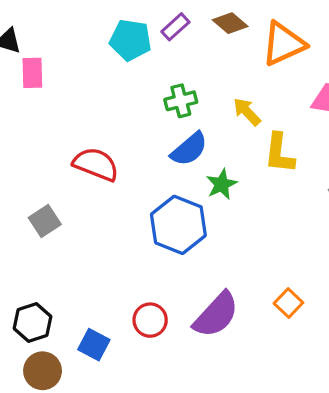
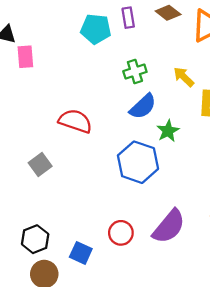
purple rectangle: (175, 27) -> (128, 18), turned -54

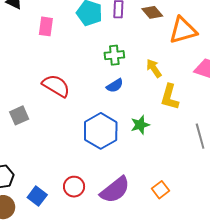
pink rectangle: (25, 57) -> (46, 26), moved
blue semicircle: (143, 106) -> (115, 86), size x0.7
green star: (168, 131) -> (140, 125), moved

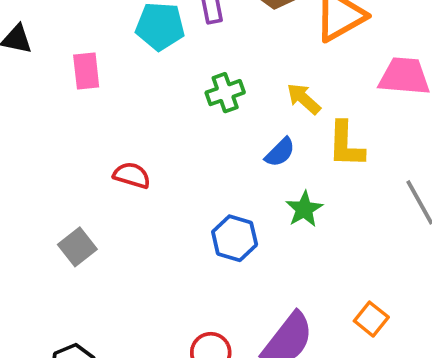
red semicircle: (56, 86) -> (132, 175), size x0.7
blue semicircle: (115, 86) -> (280, 152), moved
blue hexagon: (101, 131) -> (235, 238), size x0.7

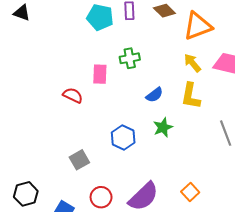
pink rectangle: (86, 71) -> (100, 74), moved
yellow arrow: (304, 99) -> (192, 63), moved
gray square: (77, 247) -> (79, 160), moved

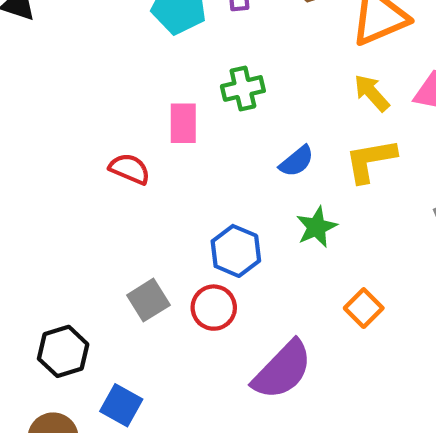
yellow L-shape: (191, 96) -> (370, 160), turned 72
orange square: (190, 192) -> (364, 308), moved
black hexagon: (26, 194) -> (63, 351), moved
red circle: (101, 197) -> (214, 308), moved

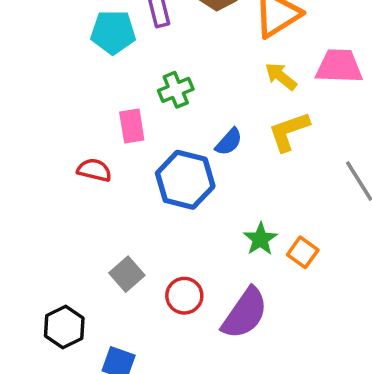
green star: (317, 227) -> (260, 239), moved
blue hexagon: (236, 251) -> (185, 180), moved, size x1.4
red circle: (214, 308) -> (184, 296), moved

